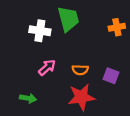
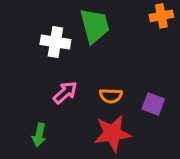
orange cross: (117, 27) -> (161, 16), moved
green arrow: (28, 98) -> (39, 135), turned 91

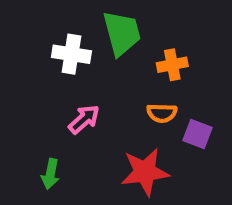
orange cross: (161, 16) -> (172, 65), moved
orange semicircle: (111, 96) -> (162, 113), moved

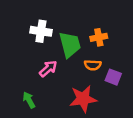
green trapezoid: (122, 33) -> (70, 45), moved
green arrow: (50, 174) -> (29, 100), turned 140

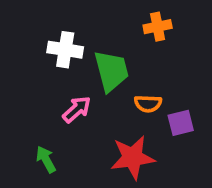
orange cross: (99, 37) -> (158, 27), moved
purple square: (113, 77) -> (181, 123), turned -35

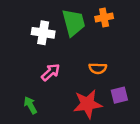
green trapezoid: (111, 71) -> (74, 23), moved
purple square: (181, 123) -> (119, 95), moved

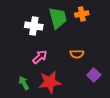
purple square: (119, 95) -> (94, 75), turned -32
red star: (88, 104) -> (50, 82), moved

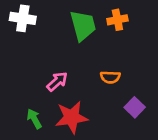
white cross: (34, 26) -> (23, 18), moved

